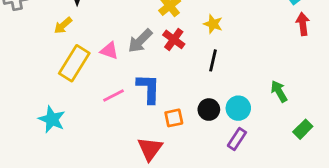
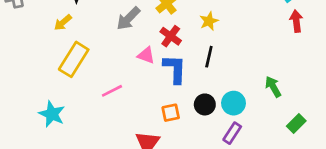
yellow star: (213, 24) -> (209, 21), turned 30
gray arrow: (140, 41) -> (128, 18), moved
pink triangle: (109, 51) -> (146, 55), moved
blue L-shape: (149, 89) -> (175, 69), moved

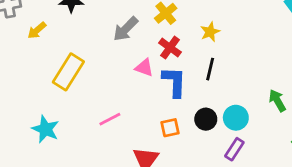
yellow arrow: (63, 23) -> (37, 30), moved
pink line: (112, 91) -> (110, 119), moved

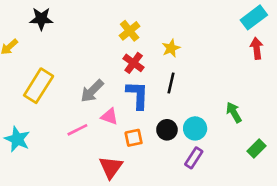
gray arrow: (126, 29) -> (92, 91), moved
pink triangle: (144, 68) -> (109, 116), moved

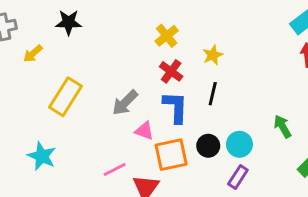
pink line: (77, 130) -> (115, 170), moved
orange square: (134, 138) -> (171, 155), size x1.6

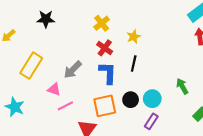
black star: (69, 22) -> (46, 19), moved
pink triangle: (144, 131) -> (54, 89), moved
pink line: (115, 170) -> (65, 106), moved

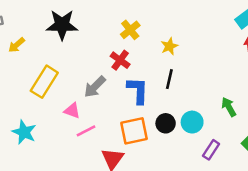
black star: (46, 19) -> (62, 25), size x1.4
red cross: (105, 48) -> (120, 60), moved
purple rectangle: (151, 121) -> (211, 150), moved

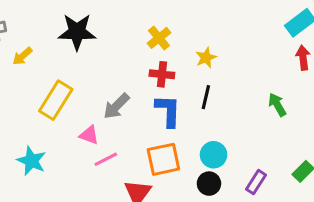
red cross: (120, 60) -> (162, 74), moved, turned -30
green arrow: (229, 107) -> (277, 105), moved
cyan circle: (192, 122) -> (214, 155), moved
black circle: (166, 123) -> (209, 184), moved

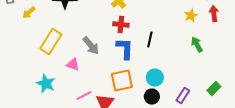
yellow star: (206, 58) -> (191, 16), moved
gray arrow: (116, 106) -> (91, 46), turned -84
pink line: (106, 159) -> (84, 96), moved
cyan star: (31, 161) -> (46, 84), moved

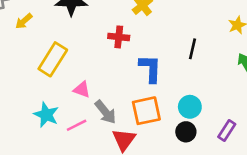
red cross: (121, 25) -> (119, 37), moved
black line: (150, 40) -> (192, 49), moved
gray arrow: (91, 46) -> (106, 112), moved
pink line: (84, 96) -> (77, 125), moved

